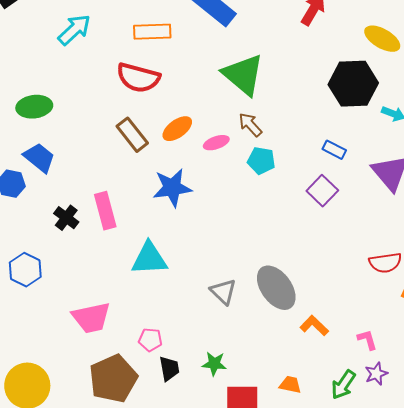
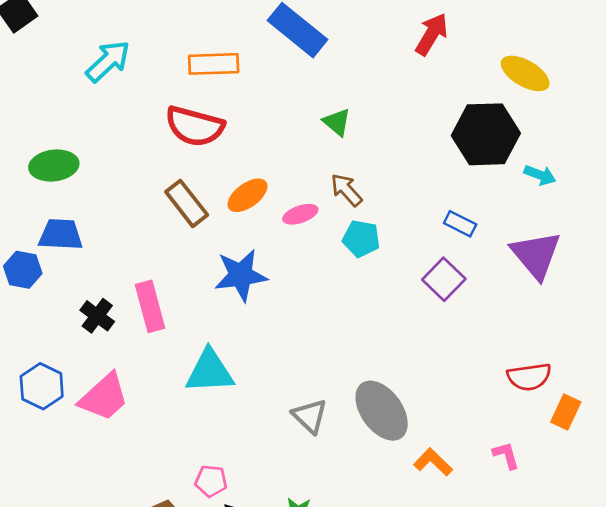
green triangle: (243, 75) -> (337, 122), size x0.5
blue trapezoid: (39, 158) -> (61, 235), turned -36
pink trapezoid: (91, 318) -> (104, 397), moved, turned -30
pink L-shape: (367, 340) -> (506, 455), moved

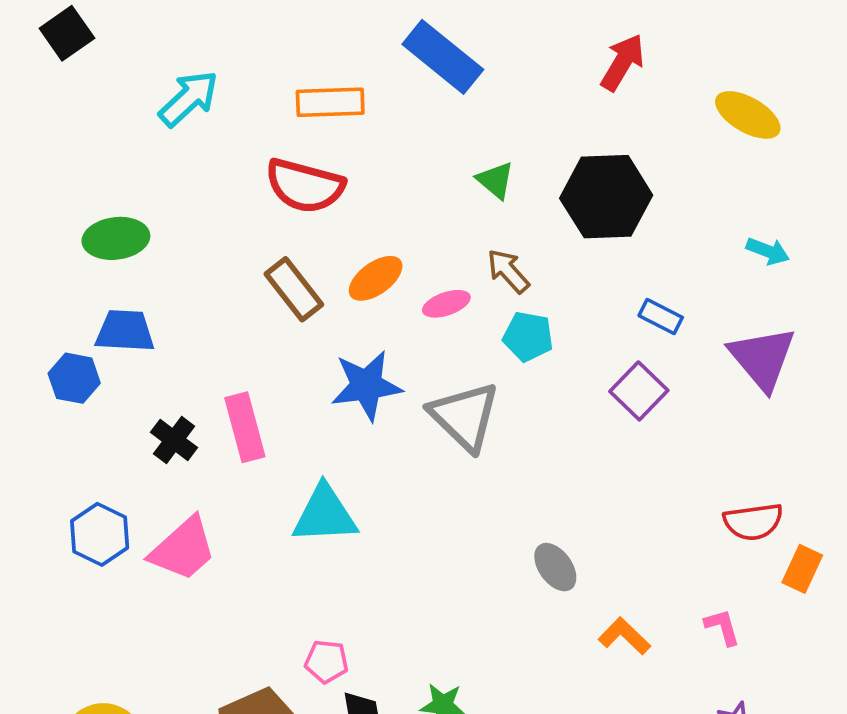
black hexagon: (486, 134) -> (606, 197), moved
gray ellipse: (382, 411) -> (555, 567), size x0.6
gray triangle: (310, 416) -> (465, 416), moved, size x1.5

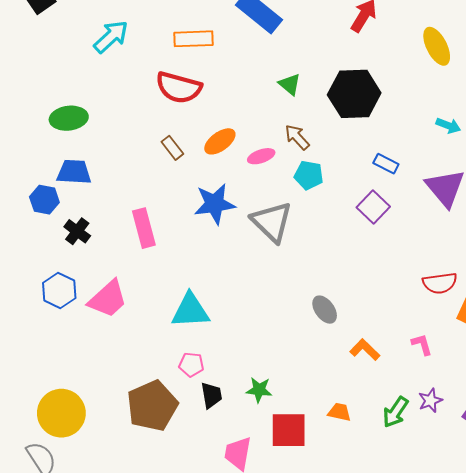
yellow ellipse: (748, 115) -> (437, 46), turned 33
brown rectangle: (294, 289) -> (172, 148), size x0.7
black cross: (174, 440) -> (77, 231), moved
cyan triangle: (325, 514) -> (190, 311), moved

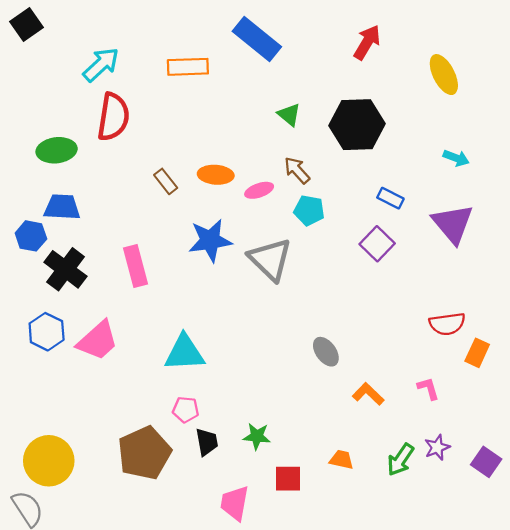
red semicircle: (179, 87) -> (113, 117), moved, turned -96
orange ellipse: (220, 141) -> (216, 175), turned 40
black cross: (77, 231) -> (65, 269), size x1.5
red square: (289, 430) -> (288, 479), size x0.7

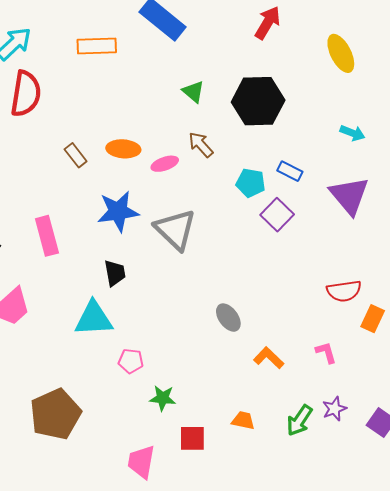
cyan pentagon: (309, 210) -> (251, 183), moved
pink pentagon: (186, 410) -> (131, 361), moved
black trapezoid: (207, 442) -> (115, 273), moved

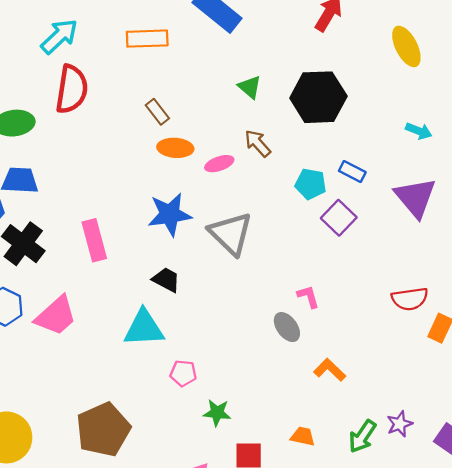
brown rectangle: (76, 155) -> (157, 112), moved
black trapezoid: (115, 273) -> (166, 280), turned -52
pink L-shape: (326, 353) -> (308, 297), moved

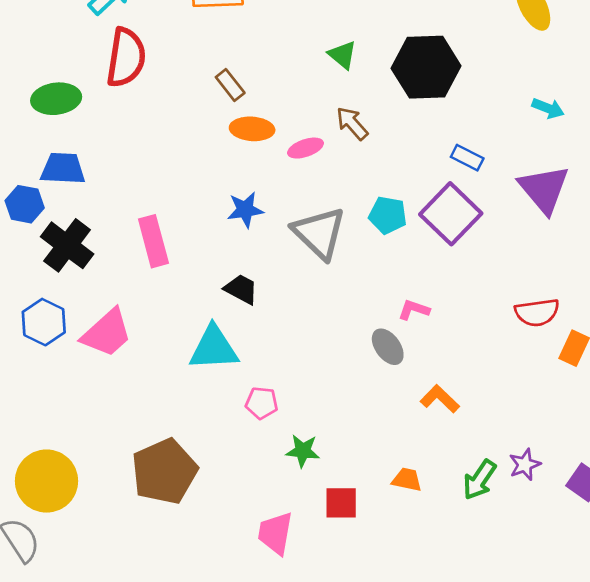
cyan pentagon: (311, 184) -> (388, 215), moved
blue star: (170, 214) -> (245, 210), size x0.7
purple square: (339, 218) -> (451, 214), size x1.4
pink L-shape: (308, 297) -> (414, 310), turned -55

